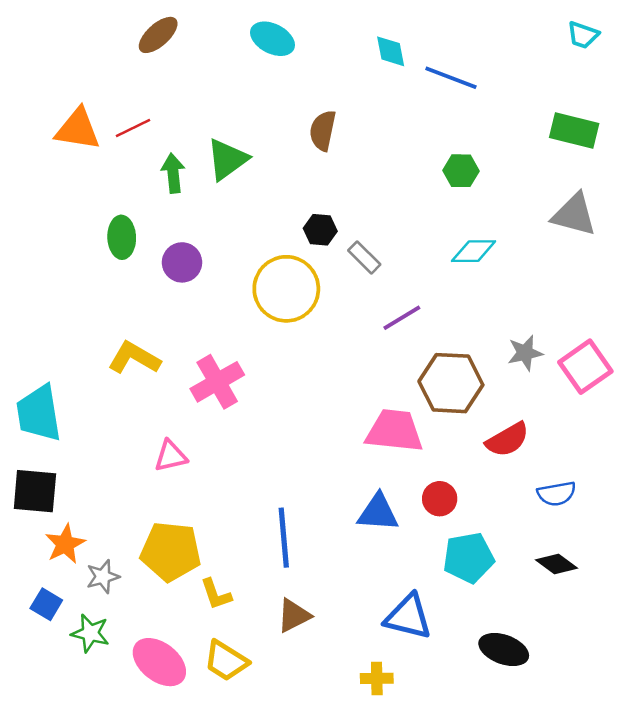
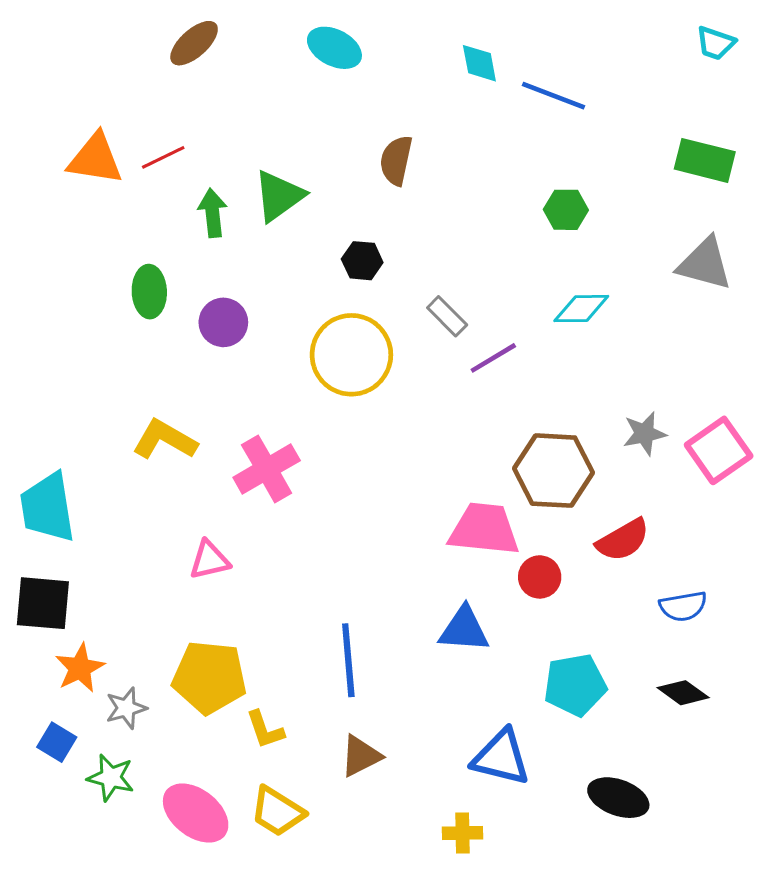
black hexagon: (320, 230) -> (362, 261), moved
purple line: (402, 318) -> (493, 358), moved
red circle: (440, 499) -> (540, 577), moved

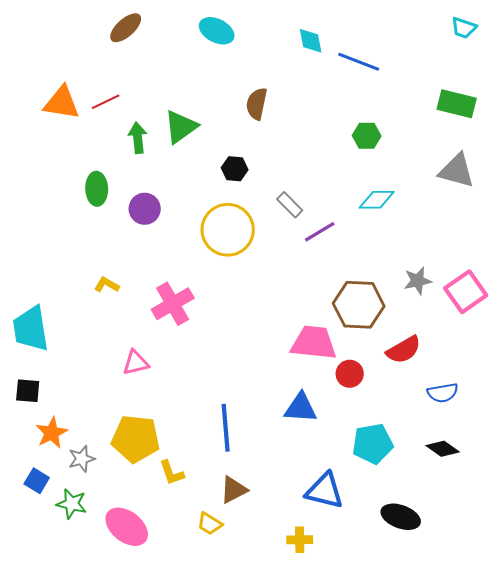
yellow L-shape: (165, 440) -> (107, 285), size x0.6
black square: (43, 603) -> (28, 391), size x0.7
yellow trapezoid: (277, 811) -> (210, 524), moved, size x0.7

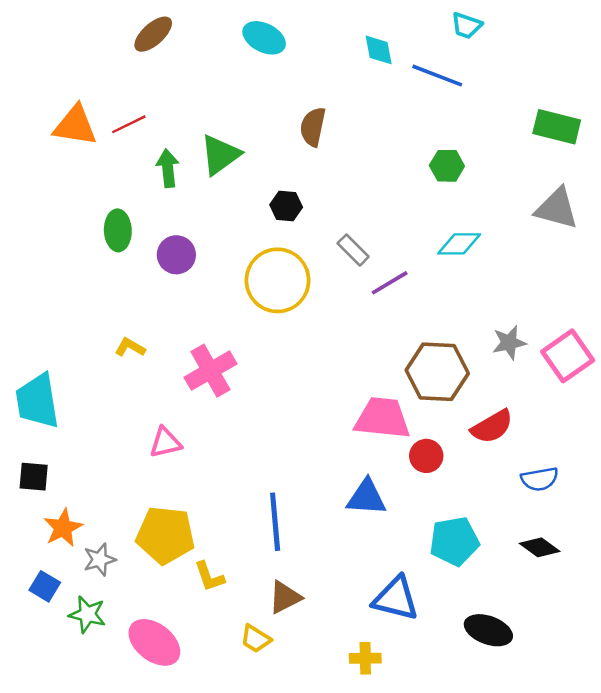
cyan trapezoid: (464, 28) -> (466, 26), moved

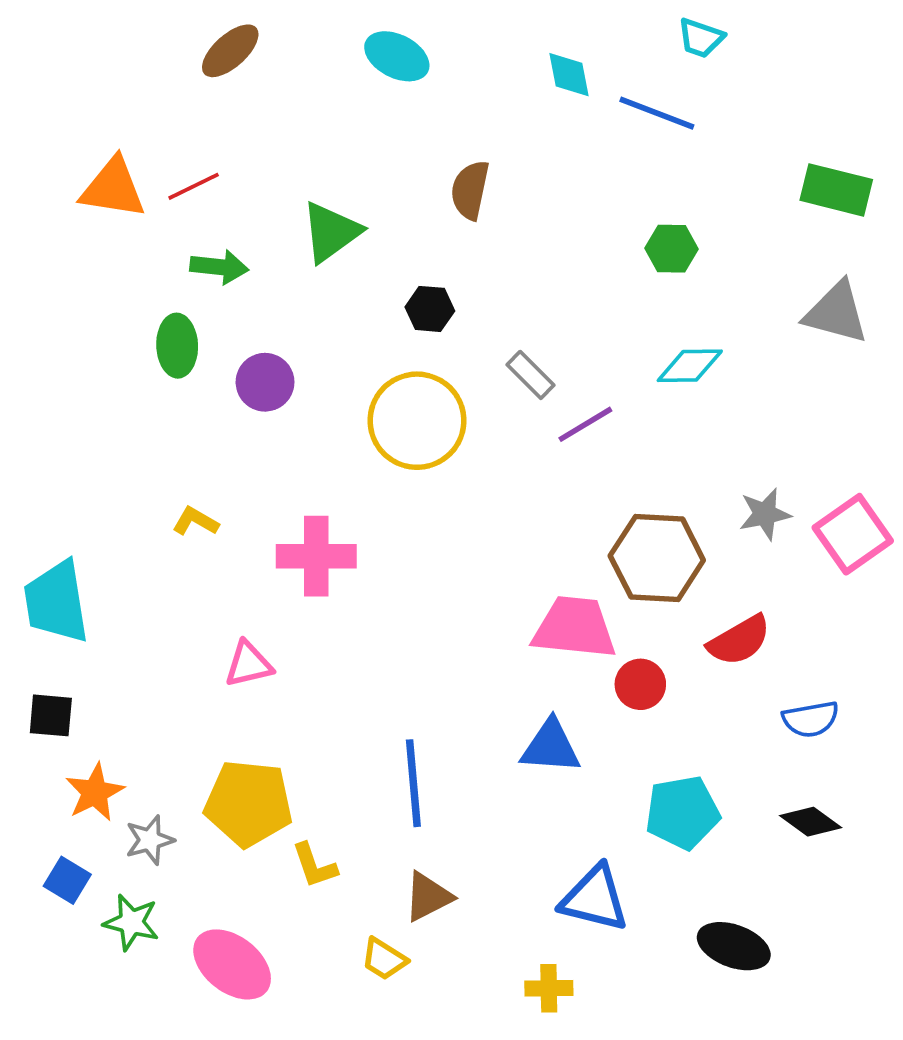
green arrow: (168, 168) -> (219, 267), moved, turned 102
pink cross: (210, 371) -> (316, 556), turned 30

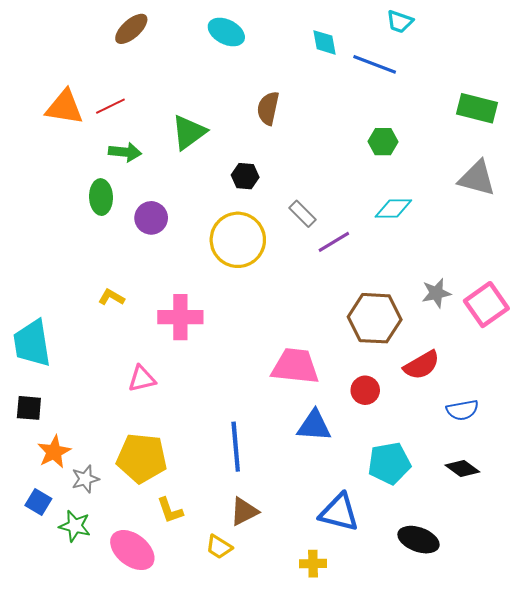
pink trapezoid: (574, 628) -> (295, 366), moved
yellow L-shape: (314, 866) -> (170, 510), moved

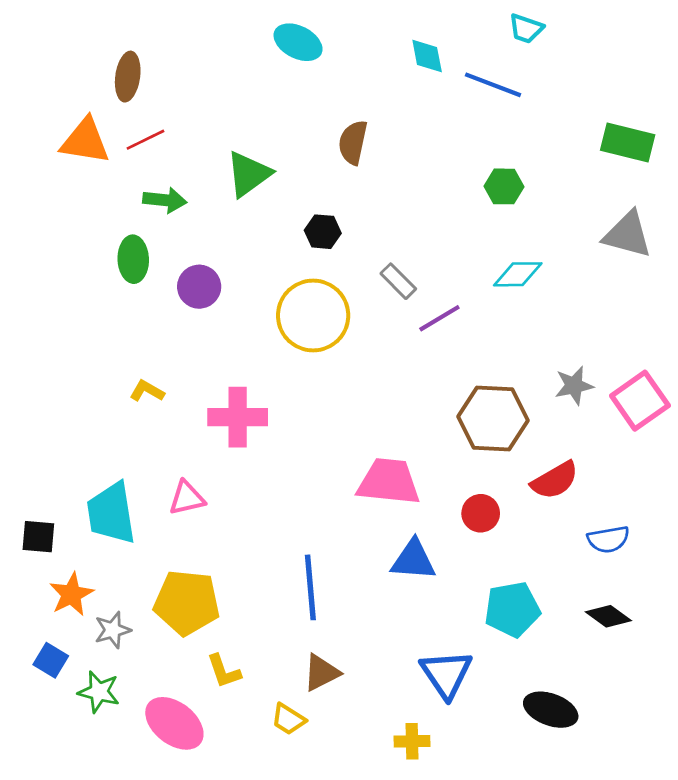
brown ellipse: (131, 29) -> (128, 77), moved, turned -40
cyan trapezoid: (32, 343) -> (111, 513), moved
blue triangle: (339, 512) -> (446, 674), turned 42

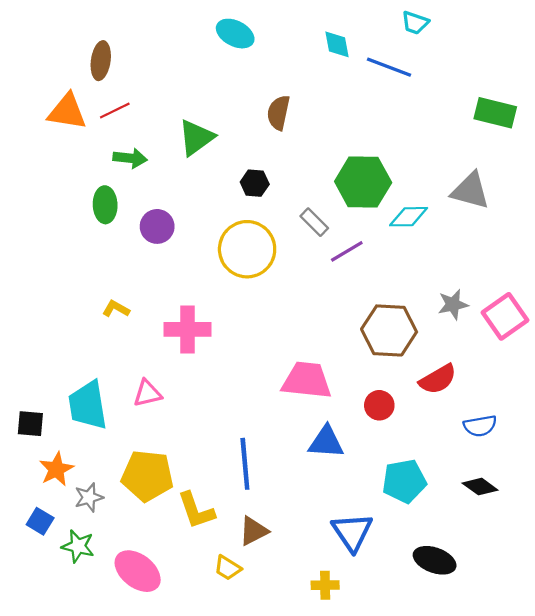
green hexagon: (504, 186) -> (363, 182), moved, size x1.8
gray triangle: (628, 234) -> (470, 191), moved
yellow L-shape: (224, 671) -> (196, 510), moved, size x1.4

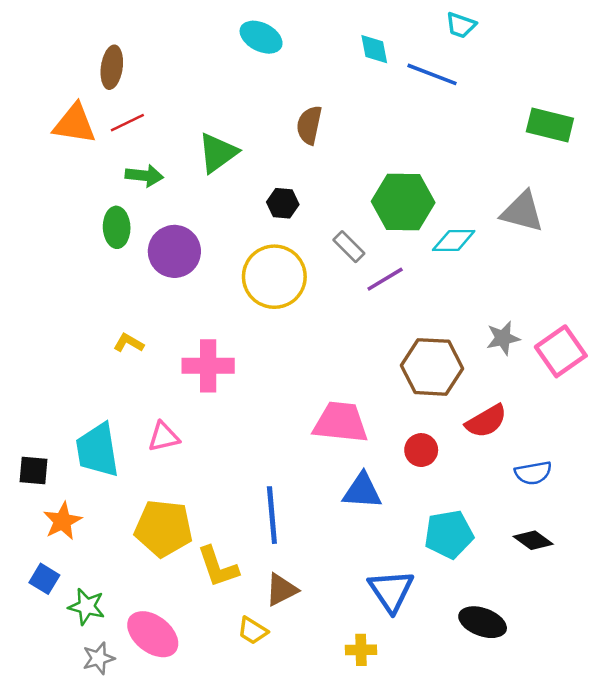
purple circle: (157, 226) -> (174, 251), size x1.4
gray star: (89, 497) -> (99, 658), moved

